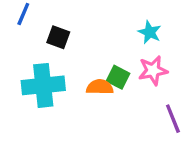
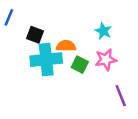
cyan cross: (43, 85) -> (46, 60), moved
orange semicircle: (100, 87) -> (66, 46), moved

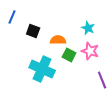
cyan cross: (46, 60) -> (42, 69), moved, turned 30
pink star: (106, 60) -> (90, 51), turned 30

